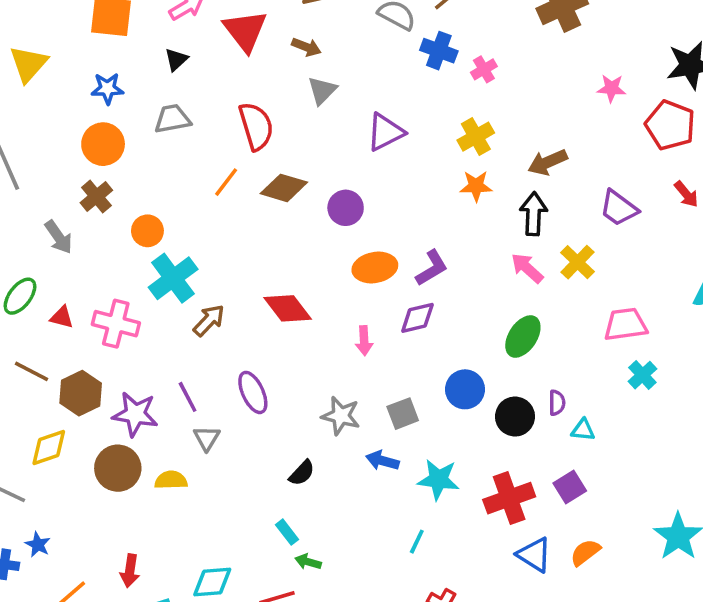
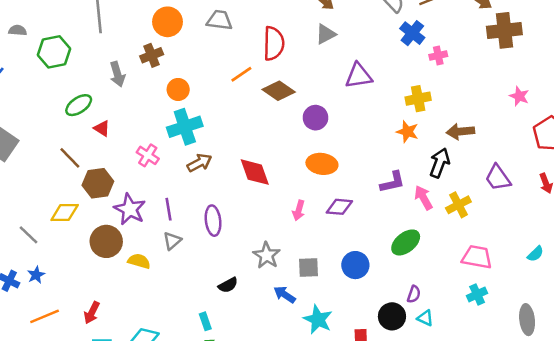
purple L-shape: (432, 268) -> (393, 182), moved
pink cross: (116, 324) -> (148, 155), moved, size x0.7
black circle: (515, 417) -> (392, 316), moved

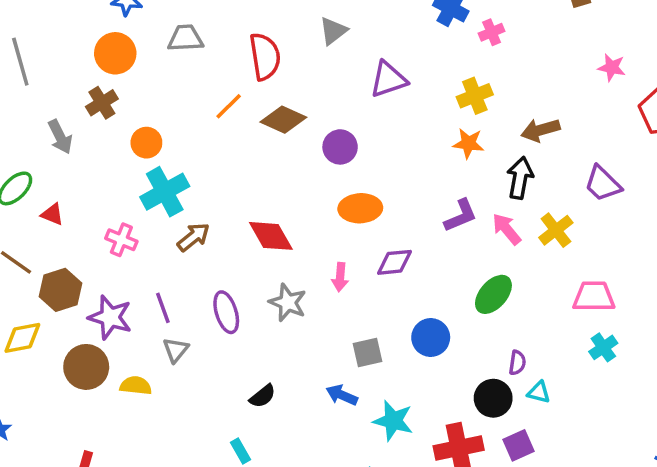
gray star: (267, 255) -> (288, 303), moved

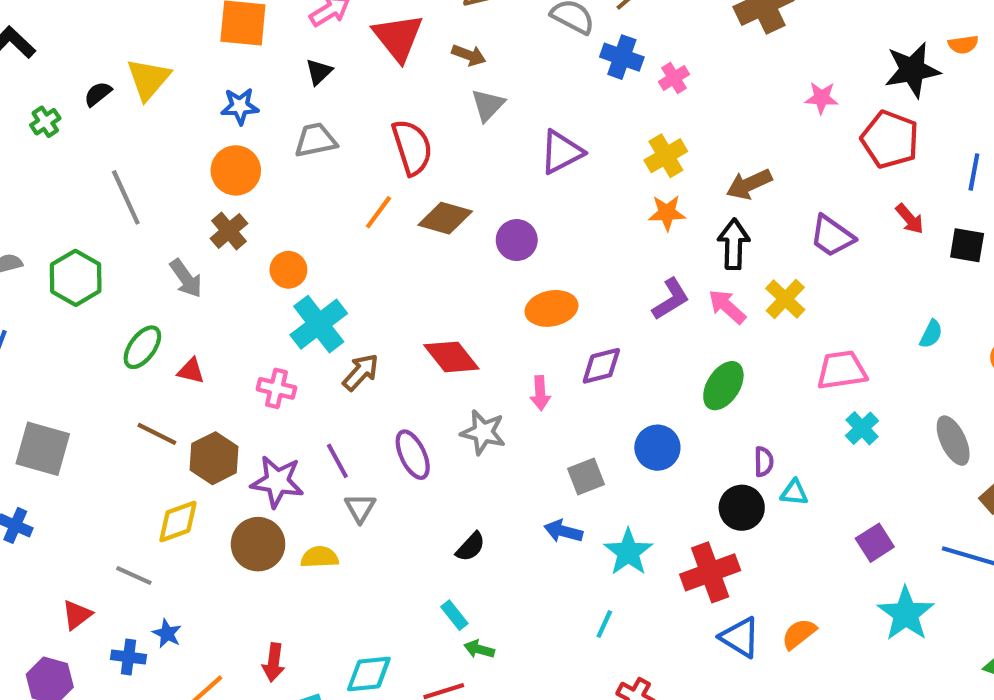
cyan star: (393, 421) -> (628, 552), turned 30
purple square: (518, 445) -> (875, 543), moved

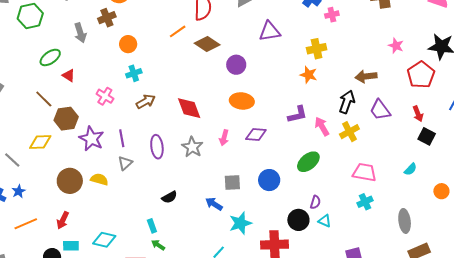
brown arrow: (749, 184) -> (366, 76), moved
black arrow: (734, 244) -> (347, 102), moved
black square: (967, 245) -> (427, 136), moved
cyan cross: (319, 324) -> (134, 73), size x0.6
brown circle: (258, 544) -> (70, 181), moved

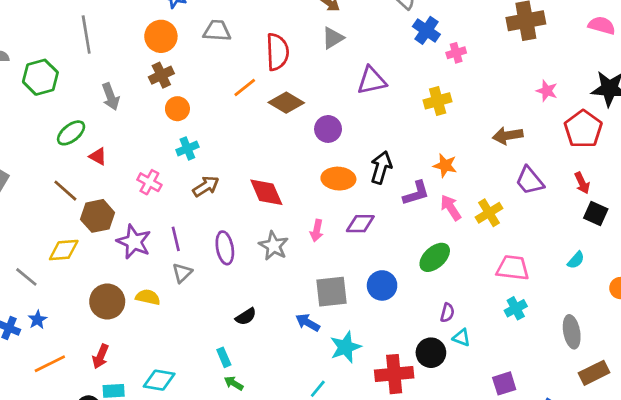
brown cross: (107, 18) -> (161, 75), moved
orange star: (309, 75) -> (445, 165), moved
black arrow: (347, 102) -> (381, 167), moved
gray square: (232, 182) -> (331, 292), size x1.4
black circle: (298, 220) -> (431, 353), moved

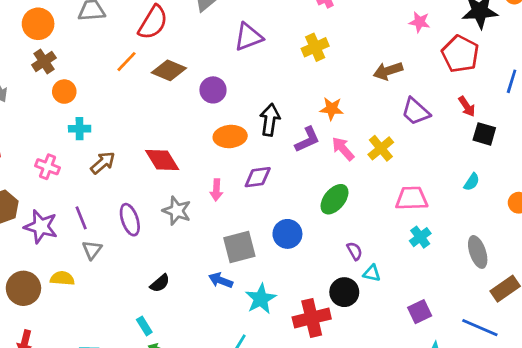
red semicircle: (277, 52) -> (153, 22), turned 42
cyan cross: (187, 148) -> (80, 129), turned 30
purple semicircle: (447, 313) -> (355, 251), turned -36

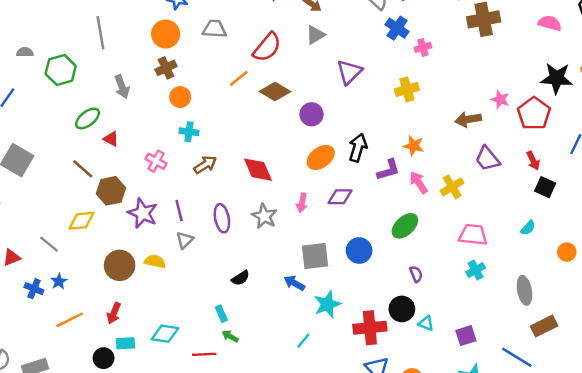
pink star: (419, 22) -> (500, 100), moved
purple triangle: (248, 37) -> (349, 72), turned -32
orange ellipse: (230, 136) -> (321, 157), turned -40
cyan triangle: (372, 273) -> (426, 323), moved

